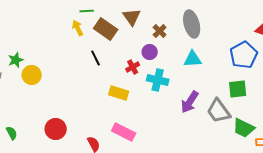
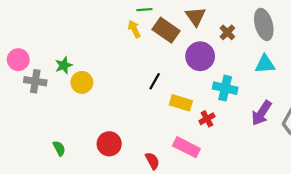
purple circle: (150, 52) -> (200, 56), moved, size x1.6
black line: (96, 58) -> (155, 81), moved, turned 56
red cross: (133, 67) -> (207, 119), moved

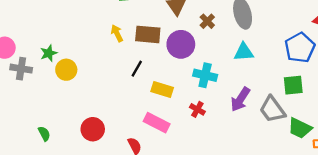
yellow arrow: (134, 29) -> (117, 33), moved
brown rectangle: (166, 30) -> (148, 34), moved, turned -30
red cross: (207, 119) -> (197, 109), moved, turned -32
pink rectangle: (186, 147) -> (157, 123), moved

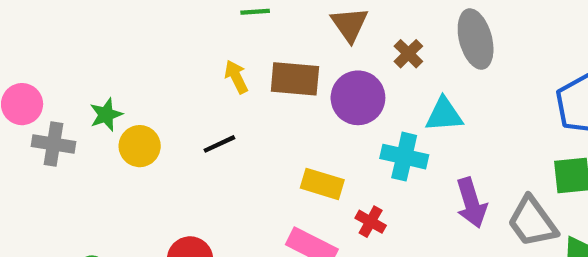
cyan triangle: (244, 52) -> (444, 115), moved
black line: (137, 69) -> (219, 144), moved, turned 35
purple arrow: (240, 99) -> (471, 203), turned -50
red cross: (197, 109) -> (371, 222), moved

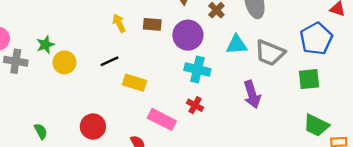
brown rectangle: (295, 79) -> (152, 24), size x0.7
cyan cross: (404, 157) -> (197, 70), moved
yellow rectangle: (322, 184) -> (134, 83), moved
gray trapezoid: (532, 222) -> (270, 53), moved, turned -32

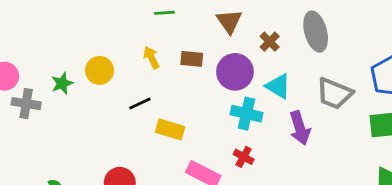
cyan triangle: (237, 45) -> (278, 86), moved, turned 35
yellow circle: (64, 62) -> (100, 70), moved
purple arrow: (252, 94) -> (300, 128), moved

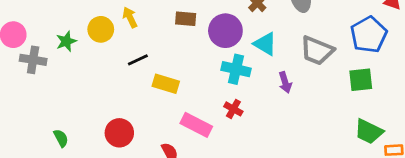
yellow arrow: (151, 57) -> (130, 17), moved
purple arrow: (300, 128) -> (285, 82), size x0.7

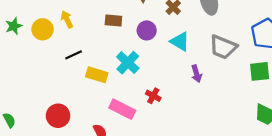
purple circle: (225, 31) -> (147, 30), size x0.7
green star: (66, 41) -> (14, 26), moved
cyan cross: (236, 69) -> (128, 63), moved, turned 30

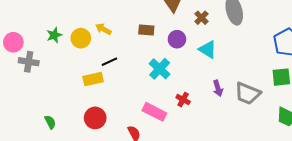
yellow arrow: (67, 19) -> (103, 29), turned -35
gray trapezoid: (223, 47) -> (248, 93), moved
purple arrow: (196, 74) -> (218, 88), moved
yellow rectangle: (97, 75) -> (93, 79), moved, turned -30

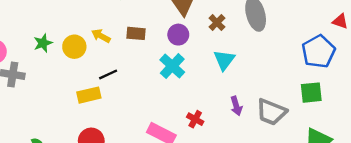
brown rectangle: (146, 30) -> (136, 33), moved
purple circle: (177, 39) -> (178, 35), moved
cyan triangle: (208, 49) -> (224, 60), turned 36
cyan cross: (160, 69) -> (172, 66), moved

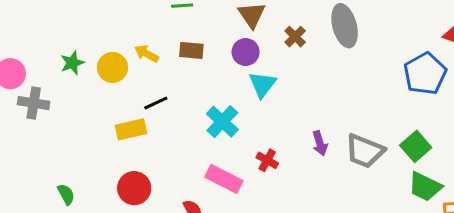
cyan triangle: (224, 60) -> (263, 84), moved
cyan cross: (172, 66) -> (222, 122), moved
green square: (311, 93) -> (416, 146), moved, turned -35

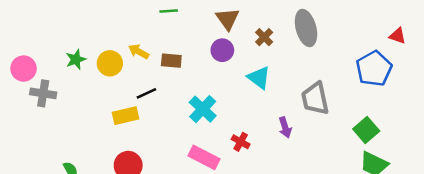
brown rectangle: (191, 50) -> (171, 61), moved
cyan triangle: (263, 84) -> (259, 78), moved, turned -30
gray trapezoid: (365, 151) -> (315, 99), moved, turned 56

